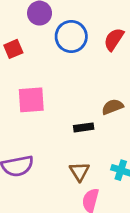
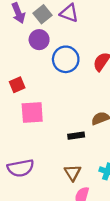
red square: (13, 49) -> (17, 85), moved

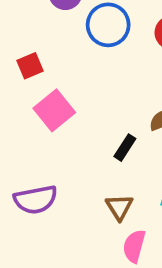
pink square: (32, 113) -> (54, 110), turned -35
black rectangle: (76, 136) -> (125, 148), turned -49

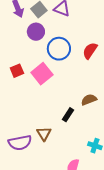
pink square: (54, 110) -> (42, 74), moved
brown triangle: (119, 207) -> (44, 134), moved

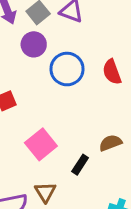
red semicircle: (90, 51) -> (112, 72), turned -54
pink square: (42, 74) -> (41, 144), moved

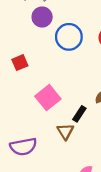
brown triangle: (45, 192) -> (65, 131), moved

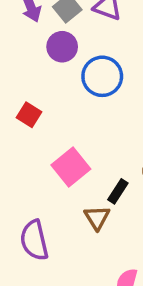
red square: (20, 63) -> (29, 115), turned -35
purple semicircle: (23, 147) -> (34, 240), turned 88

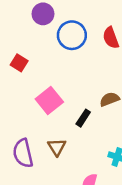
brown triangle: (97, 218) -> (57, 147), moved

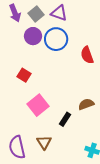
blue circle: (72, 35) -> (56, 39), moved
red square: (19, 63) -> (24, 75), moved

